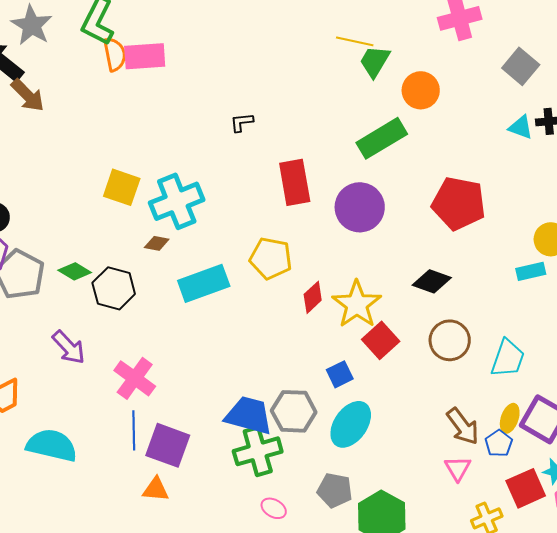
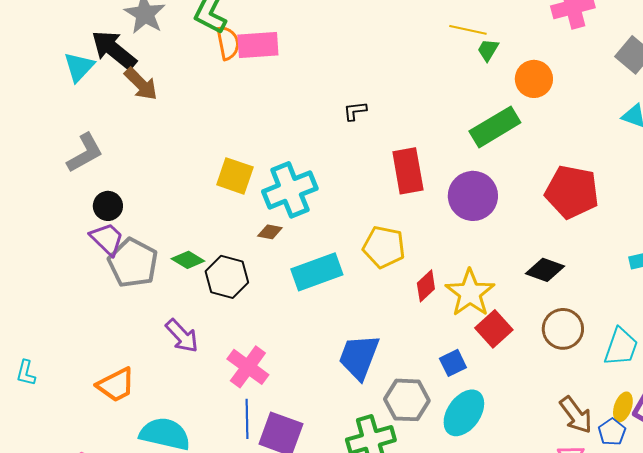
green trapezoid: (375, 61) -> (488, 50), size x0.7
blue trapezoid: (249, 415) -> (359, 357), moved, turned -84

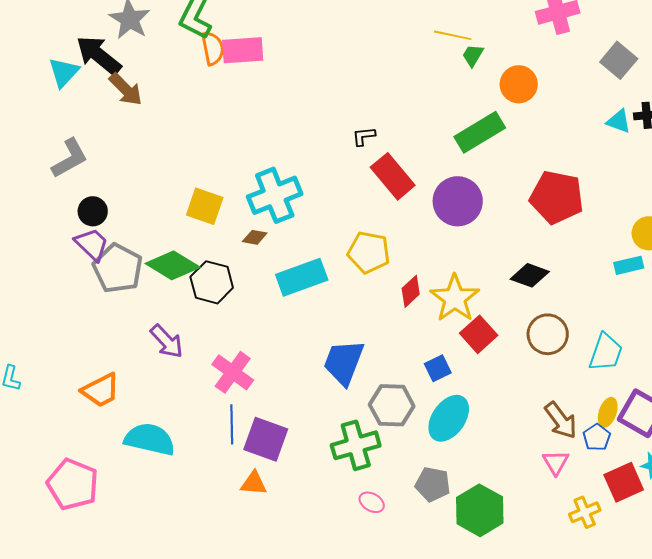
black L-shape: (355, 111) -> (364, 136), moved
red rectangle: (408, 171) -> (393, 176), turned -30
yellow square: (235, 176) -> (205, 206), moved
green diamond: (188, 260) -> (173, 265), size x1.6

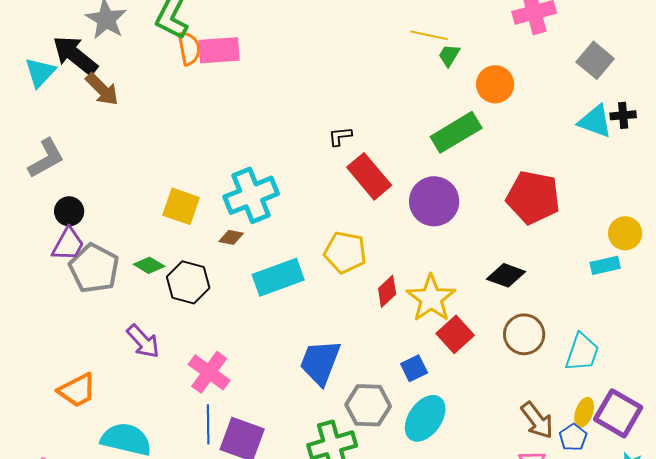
cyan triangle: (619, 121) -> (595, 121), size x1.4
purple trapezoid: (92, 244) -> (68, 244), turned 75
green diamond: (173, 265) -> (149, 265), size x0.6

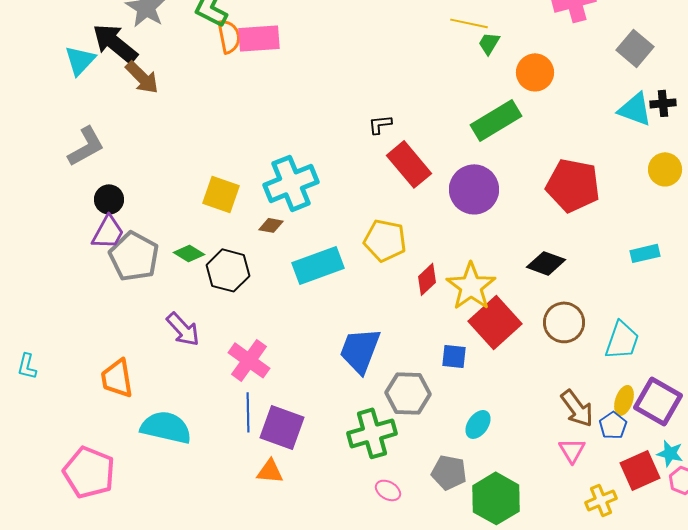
yellow circle: (625, 233) -> (665, 169), moved
red square: (455, 334) -> (495, 322), size x1.4
blue square: (414, 368) -> (454, 356), turned 32
orange trapezoid: (77, 390) -> (117, 378), turned 108
cyan ellipse: (425, 418) -> (478, 424), moved, size x0.6

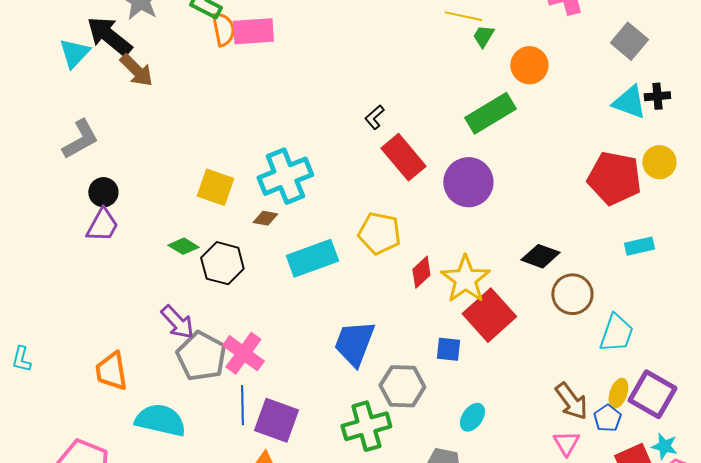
black L-shape: (380, 124) -> (374, 117), turned -35
red pentagon: (573, 185) -> (614, 178), moved
gray pentagon: (134, 256) -> (201, 356), moved
brown circle: (564, 322) -> (572, 294), moved

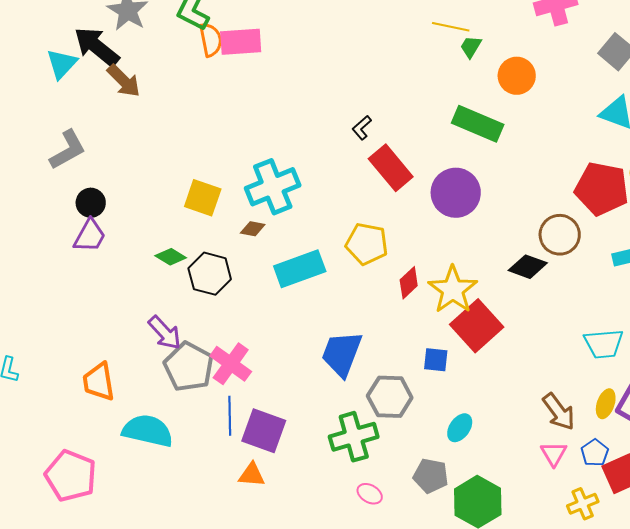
green rectangle: (490, 113) -> (478, 124), turned 54
brown circle: (572, 294) -> (560, 235), moved
cyan trapezoid: (616, 333) -> (604, 344), turned 66
blue pentagon: (607, 418) -> (595, 453), moved

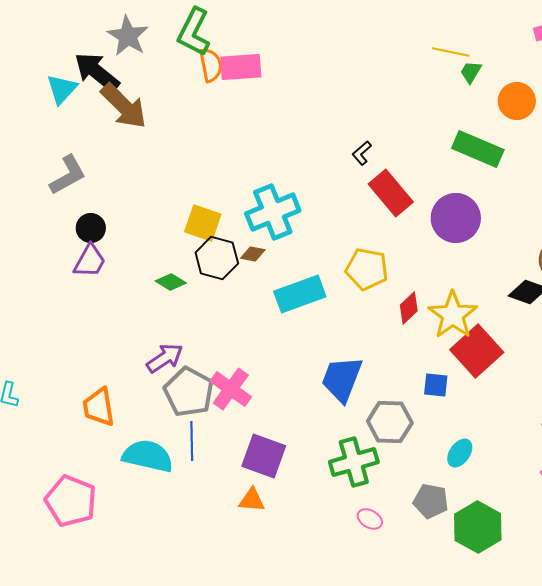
brown arrow: (124, 81) -> (124, 106), size x1.4
black hexagon: (210, 274) -> (217, 258), moved
purple arrow: (165, 333) -> (165, 358), turned -81
blue line: (230, 416) -> (192, 441), moved

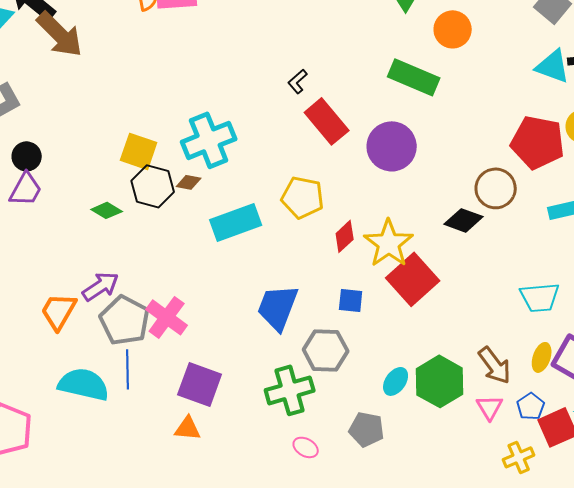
blue square: (436, 385) -> (351, 300), moved
orange trapezoid: (99, 407) -> (59, 311), moved, turned 39
green hexagon: (478, 527) -> (440, 381), moved

